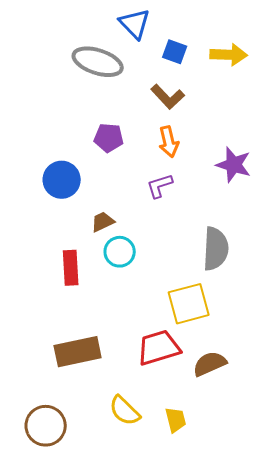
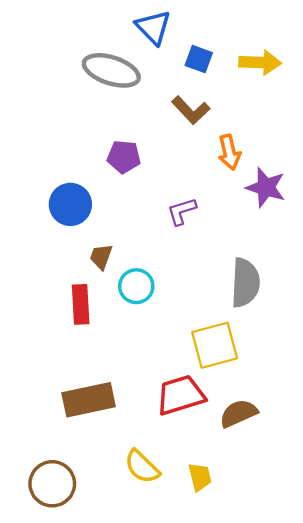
orange arrow: (169, 142) -> (229, 152), moved
brown trapezoid: (103, 222) -> (101, 257), moved, turned -45

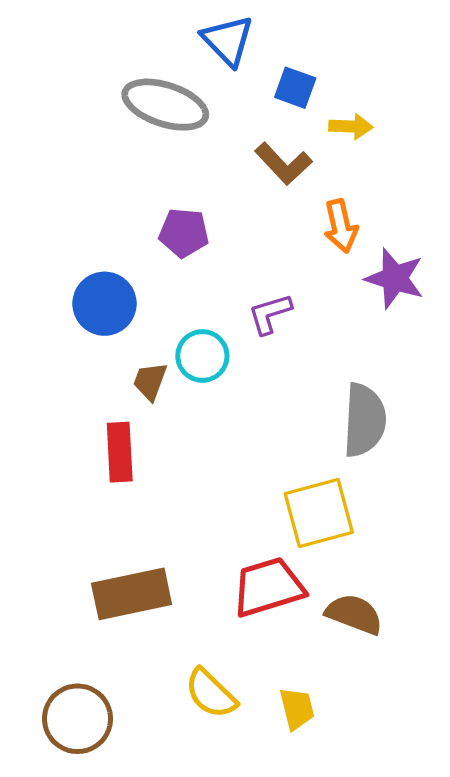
yellow arrow: (260, 62) -> (351, 127), moved, size x0.7
cyan circle: (136, 286) -> (202, 356), moved
brown semicircle: (238, 413) -> (354, 614), turned 45

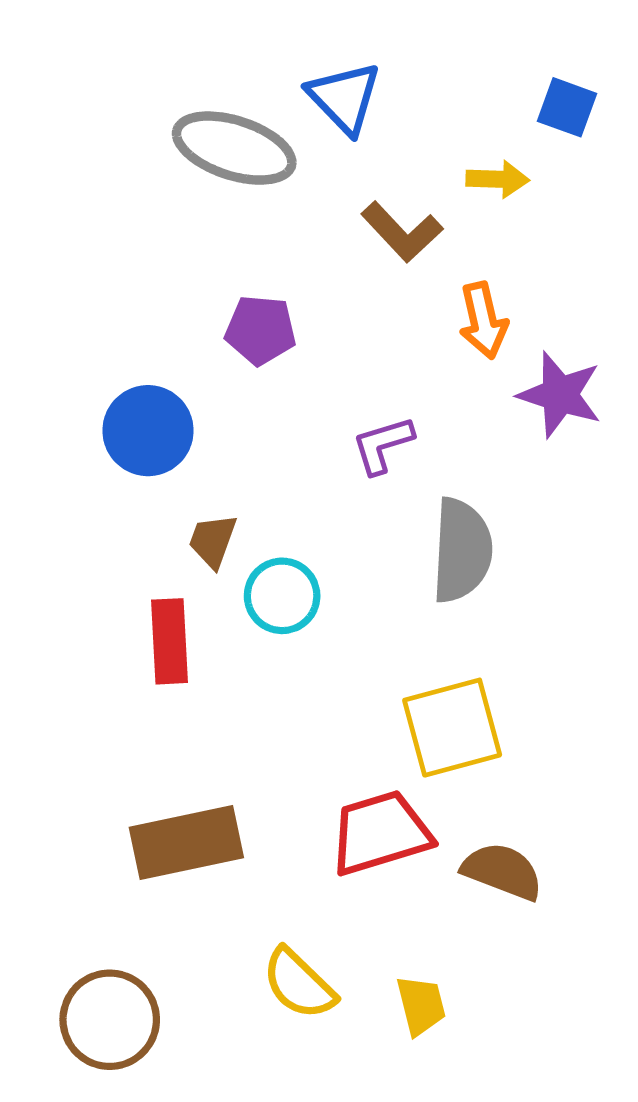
blue triangle: (228, 40) -> (344, 98), moved
blue square: (295, 88) -> (567, 107), moved
cyan circle: (202, 356) -> (282, 596), moved
gray semicircle: (364, 420) -> (462, 550), moved

